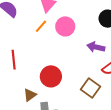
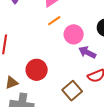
orange line: (41, 26) -> (54, 21), moved
pink circle: (65, 26) -> (74, 34), moved

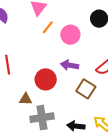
purple arrow: (87, 52) -> (70, 65), moved
brown triangle: (12, 83) -> (26, 99), turned 40

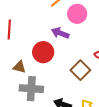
purple arrow: (70, 65) -> (60, 33), moved

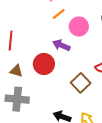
brown triangle: (19, 67) -> (16, 71), moved
gray cross: (31, 89) -> (17, 99), moved

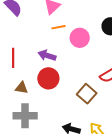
orange line: (59, 14) -> (59, 27), turned 32
purple arrow: (61, 45) -> (47, 55), moved

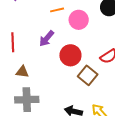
purple arrow: (47, 55) -> (47, 39), turned -66
red circle: (48, 78) -> (70, 55), moved

